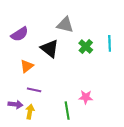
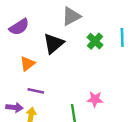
gray triangle: (65, 25) -> (71, 16), turned -42
black triangle: (50, 49) -> (53, 43), turned 42

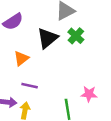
green cross: (95, 41) -> (76, 36), moved

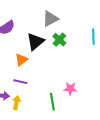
orange triangle: (21, 58) -> (21, 60), moved

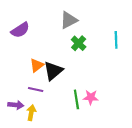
black triangle: (35, 42) -> (53, 71), moved
green line: (52, 102) -> (76, 99), moved

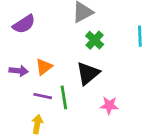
black triangle: (53, 71) -> (88, 73), moved
green line: (76, 99) -> (64, 97), moved
purple arrow: (16, 105) -> (19, 71), moved

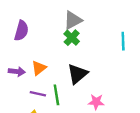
purple semicircle: (24, 24) -> (21, 31), turned -42
green cross: (95, 40) -> (72, 38), moved

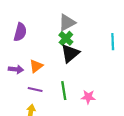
black triangle: (77, 74) -> (70, 53), moved
green line: (56, 95) -> (64, 91), moved

